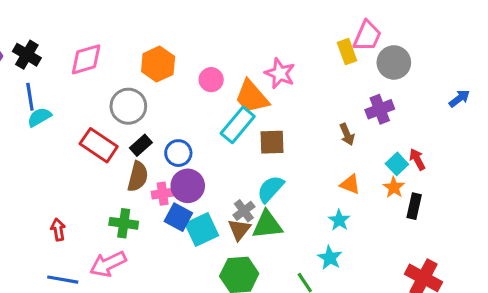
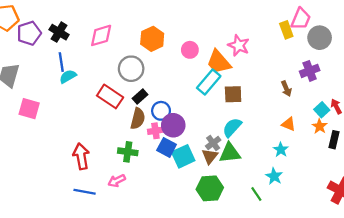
blue circle: (178, 153) -> (161, 111), moved
red arrow: (58, 230) -> (81, 156), size x1.6
pink arrow: (108, 264) -> (117, 181), size x0.7

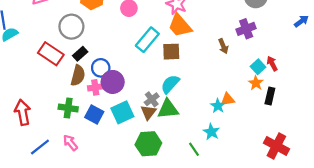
orange trapezoid: (219, 62) -> (180, 26), moved
orange triangle: (289, 124) -> (228, 99), moved, turned -32
blue square: (167, 147) -> (94, 114), moved
pink arrow: (117, 181) -> (70, 143), moved, turned 77
blue line: (85, 192) -> (40, 147), moved, turned -48

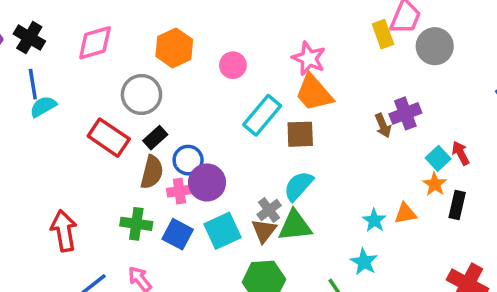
purple cross: (246, 29) -> (405, 113), moved
orange triangle: (228, 99) -> (405, 214), moved

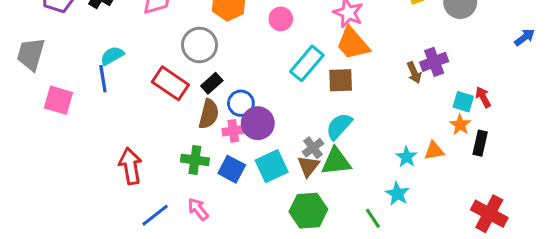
blue line: (33, 84) -> (103, 79), moved
cyan square: (438, 158) -> (463, 102), turned -30

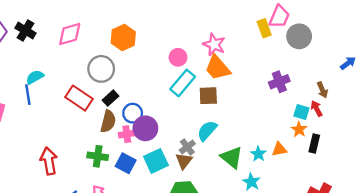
pink circle: (281, 19) -> (178, 57), moved
brown arrow: (414, 73) -> (322, 90), moved
green triangle: (336, 162) -> (232, 157), moved, turned 45

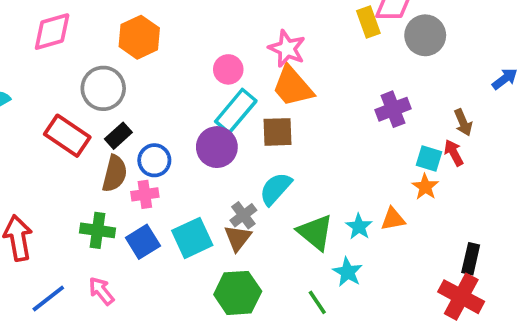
purple circle: (145, 128) -> (217, 147), moved
black rectangle: (314, 143) -> (471, 259), moved
blue square: (126, 163) -> (143, 242), turned 30

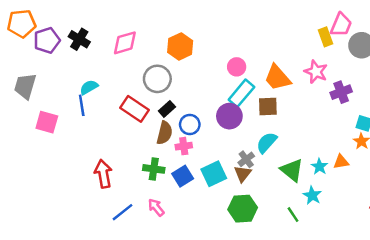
pink star: (287, 49) -> (316, 72), moved

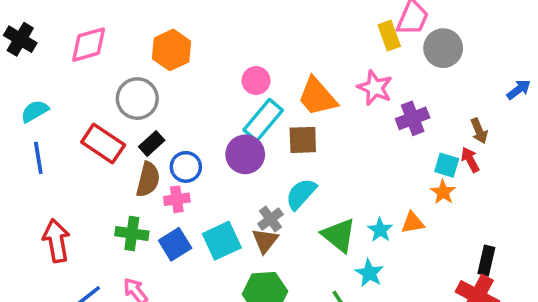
blue line: (82, 105) -> (38, 158), moved

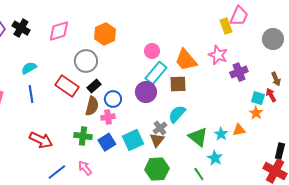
gray circle: (443, 48) -> (273, 39), moved
red arrow: (56, 241) -> (41, 140), turned 125

